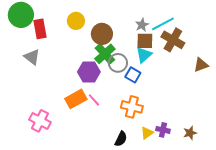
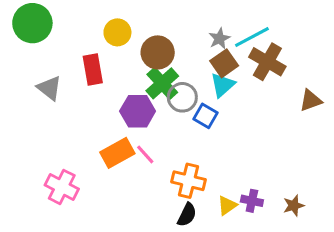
red rectangle: (40, 29) -> (93, 69), moved
brown square: (145, 41) -> (224, 63), turned -36
orange cross: (132, 107) -> (189, 181), moved

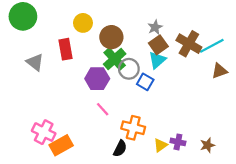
cyan line: (252, 37) -> (212, 46), moved
orange rectangle: (117, 153) -> (61, 145), moved
black semicircle: (187, 215) -> (120, 148), moved

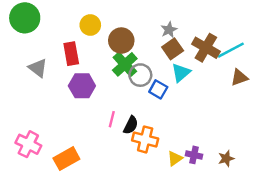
cyan triangle: (157, 60) -> (181, 73), moved
purple hexagon: (97, 79) -> (82, 86), moved
pink line: (103, 109) -> (112, 119), turned 56
pink cross: (44, 132) -> (28, 144), moved
black semicircle: (120, 148) -> (131, 125), moved

